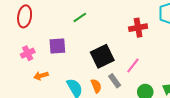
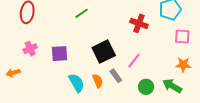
red cross: (138, 28) -> (139, 23), turned 30
purple square: (57, 46) -> (59, 54), moved
orange arrow: (41, 76) -> (13, 73), moved

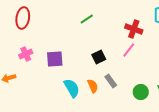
green line: (82, 13) -> (87, 19), moved
black square: (104, 52) -> (99, 57), size x0.6
pink line: (134, 61) -> (129, 50), moved

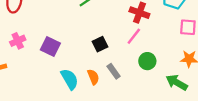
purple square: (55, 59) -> (50, 46), turned 30
green circle: (141, 92) -> (147, 61), moved

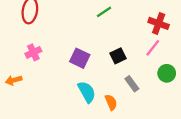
purple square: (50, 46) -> (80, 58), moved
orange semicircle: (93, 77) -> (111, 102), moved

